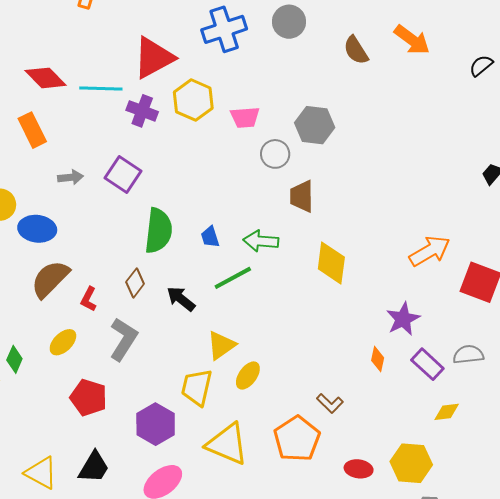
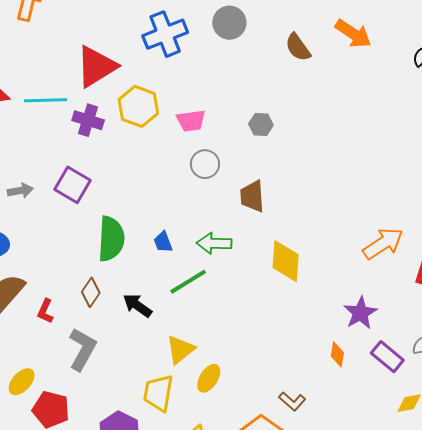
gray hexagon: (315, 125) -> (261, 124), size x0.6
gray circle: (275, 154) -> (205, 164), moved
yellow ellipse: (63, 342) -> (22, 382), moved

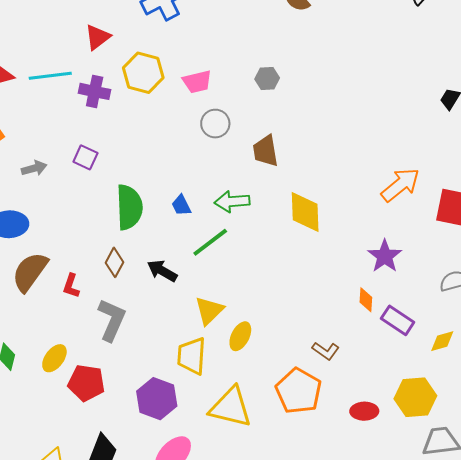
red triangle: (96, 66) -> (97, 37), size x0.6
purple square: (72, 185) -> (85, 157), size x0.7
purple rectangle: (387, 357) -> (398, 320), moved

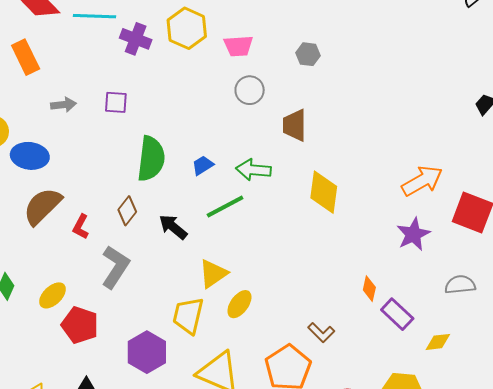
purple square: (85, 157) -> (116, 102), turned -30
blue trapezoid: (181, 205) -> (203, 165), turned 75
purple star: (385, 256) -> (413, 234), moved

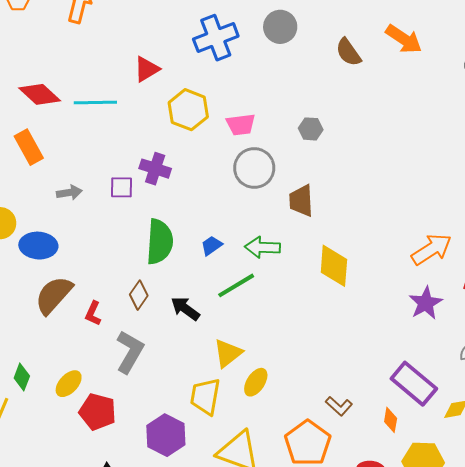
purple cross: (136, 39) -> (155, 169), moved
gray circle: (250, 90) -> (254, 168), size x1.4
orange diamond: (369, 289) -> (391, 420), moved
purple rectangle: (397, 314) -> (414, 384), size x1.4

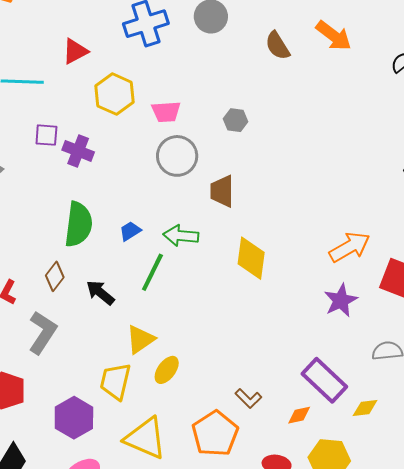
purple square: (121, 187) -> (46, 135), moved
green line: (236, 285) -> (152, 272), turned -36
orange diamond: (391, 420) -> (299, 415), turned 65

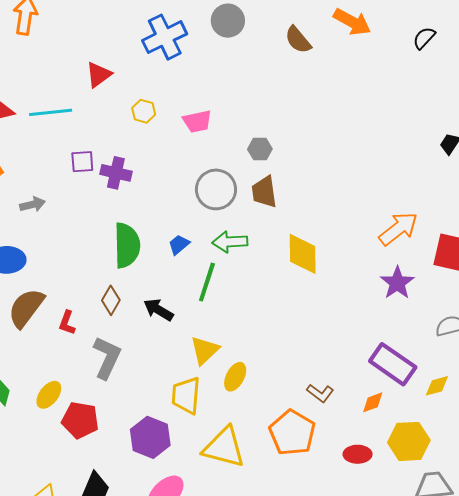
yellow hexagon: (114, 94) -> (144, 111), size x0.6
gray hexagon: (236, 120) -> (260, 149), moved
gray circle: (177, 156) -> (216, 189), moved

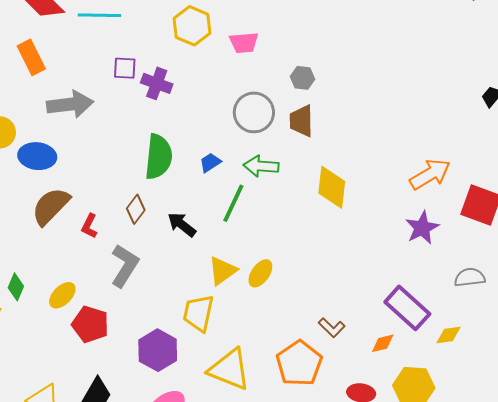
yellow hexagon: (144, 111) -> (192, 26), size x1.6
gray arrow: (33, 204) -> (70, 104), size x1.8
yellow ellipse: (235, 377) -> (260, 273), moved

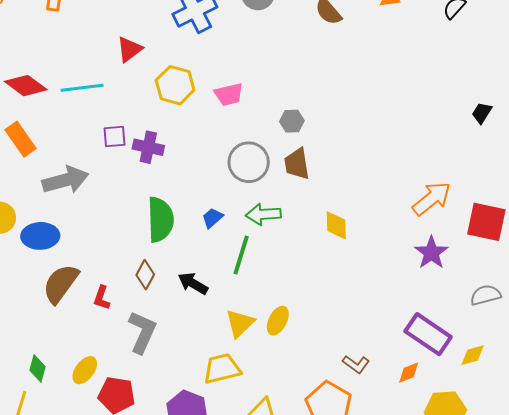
yellow diamond: (332, 187) -> (336, 225), size x0.7
yellow trapezoid: (198, 313) -> (222, 369), turned 72

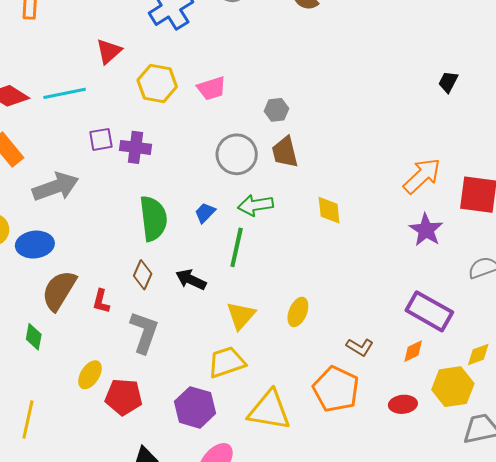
black trapezoid: (482, 113) -> (448, 82), moved
yellow ellipse: (278, 321) -> (298, 312), moved
yellow diamond: (473, 355) -> (478, 354), moved
green diamond: (38, 368) -> (34, 337), moved

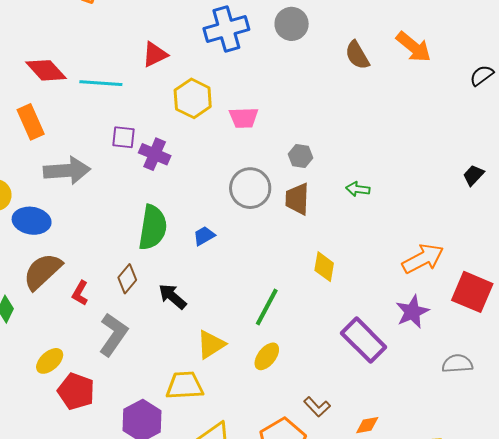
green arrow: (255, 205) -> (358, 189), moved, size x0.7
green line: (237, 247) -> (267, 307), moved
purple rectangle: (429, 311) -> (364, 340), moved

